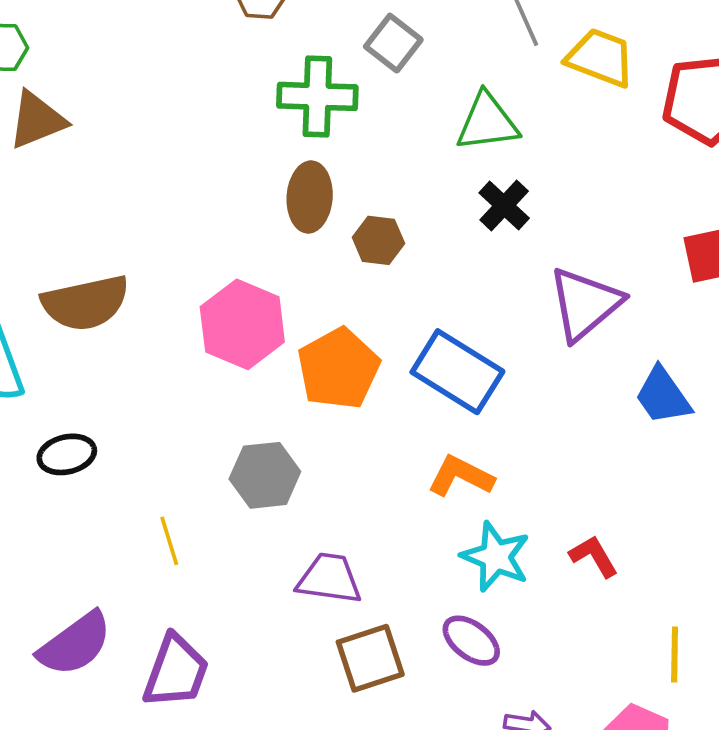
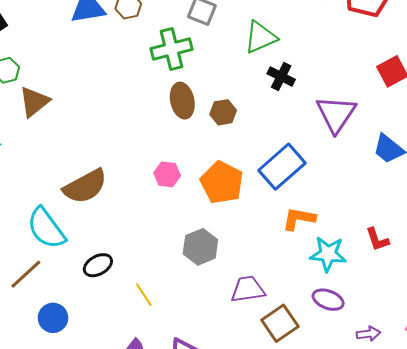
pink hexagon: (242, 324) -> (167, 174), size x0.6
blue rectangle: (457, 372) -> (282, 167), turned -57
yellow line: (169, 541) -> (144, 295), moved
red L-shape: (594, 556) -> (377, 239), turned -152

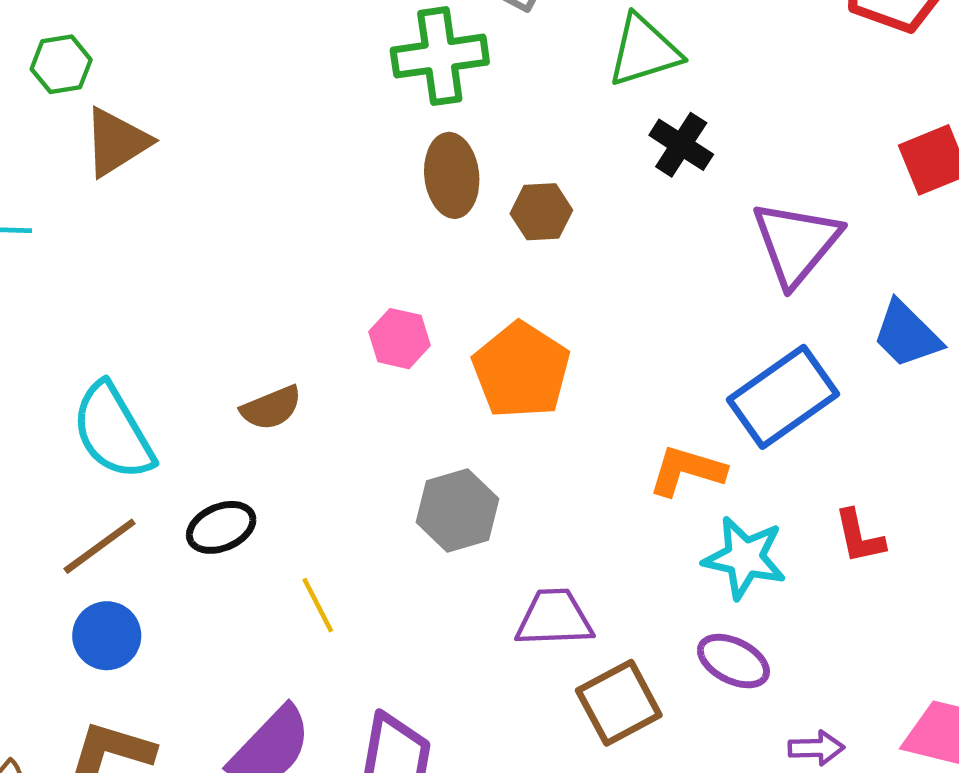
blue rectangle: (282, 167) -> (783, 397), moved
brown semicircle: (85, 186) -> (271, 408), moved, size x0.6
brown line: (26, 274) -> (100, 546), moved

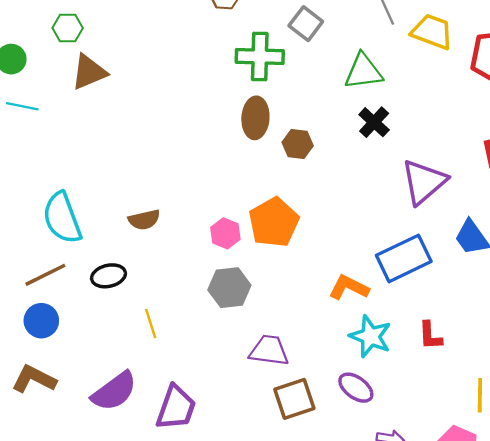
pink hexagon: (399, 339) -> (225, 233), moved

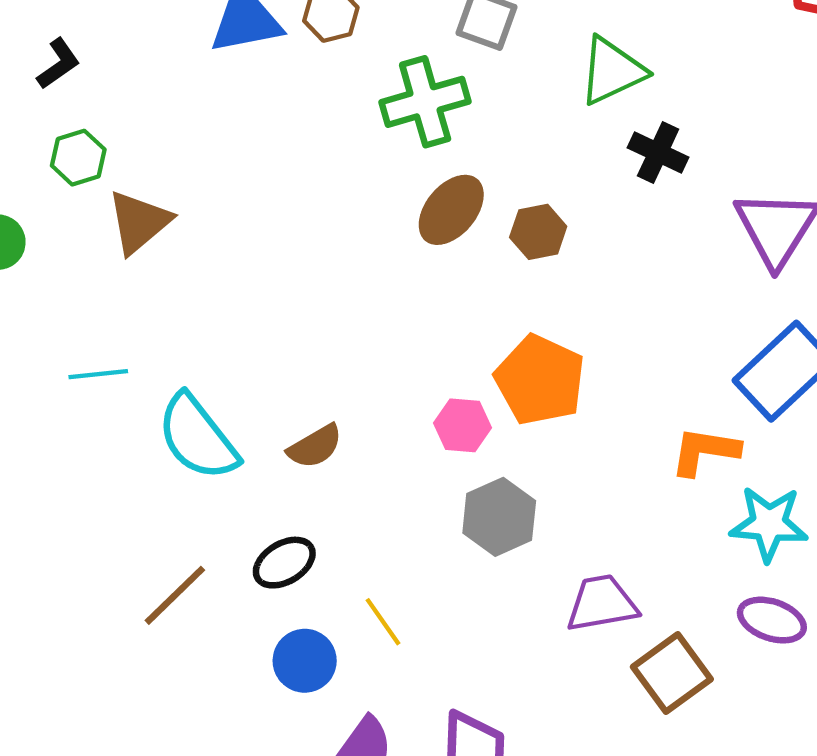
cyan line: (22, 106) -> (98, 374), moved
brown ellipse: (255, 118) -> (451, 210), turned 54
cyan semicircle: (62, 218) -> (198, 437), moved
blue circle: (41, 321) -> (305, 661), moved

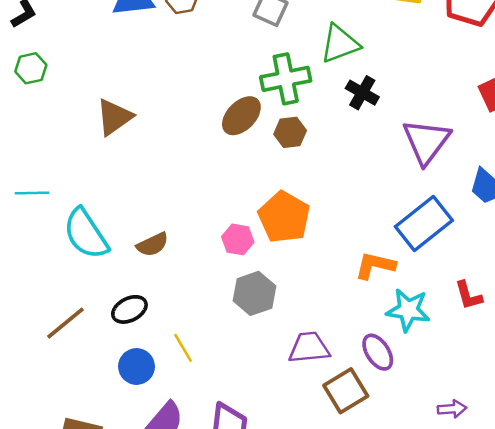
green cross: (425, 102) -> (286, 79), moved
brown triangle: (139, 222) -> (114, 117), moved
purple ellipse: (772, 620) -> (378, 352), moved, turned 33

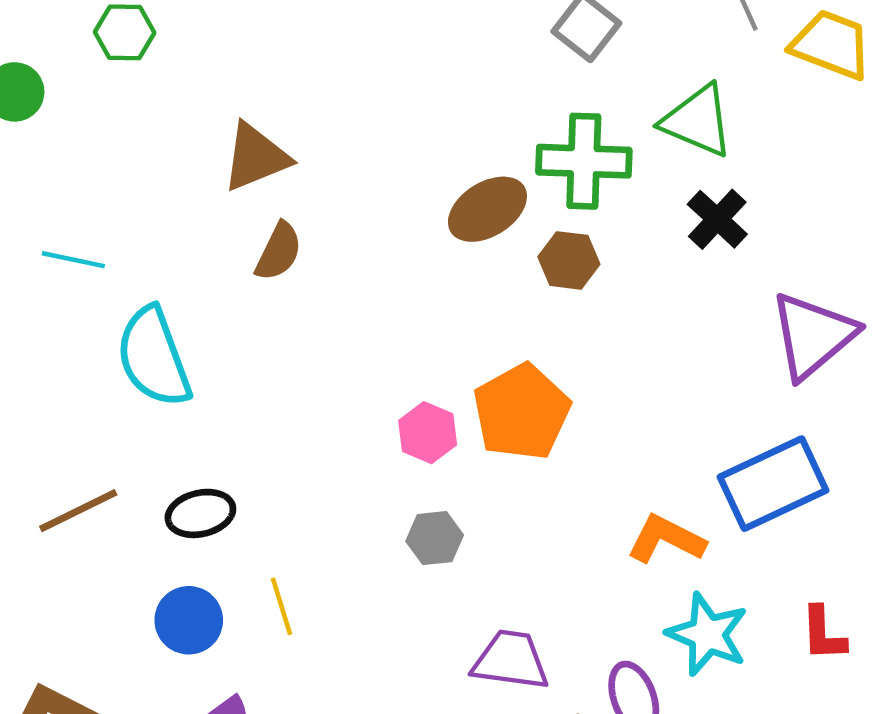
green triangle: (340, 44) -> (697, 121), turned 30
brown semicircle: (152, 244) -> (279, 251), moved, turned -52
gray hexagon: (254, 293) -> (435, 538), size x0.7

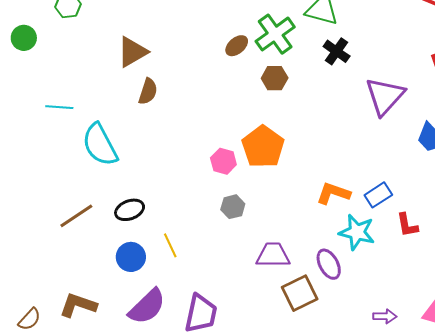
green cross: (584, 161) -> (275, 34), turned -30
brown ellipse: (487, 209) -> (237, 46), moved, size x0.7
blue rectangle: (773, 484) -> (378, 195), moved, size x0.6

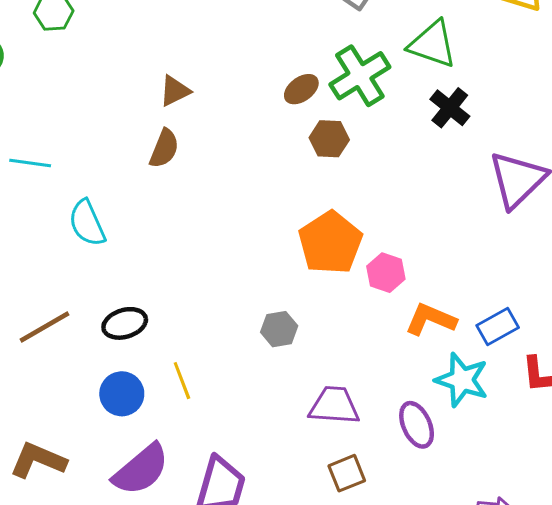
brown triangle: (132, 52) -> (175, 91), moved, size x0.7
brown hexagon: (275, 78) -> (329, 139), moved
cyan semicircle: (100, 145) -> (87, 223), size x0.7
pink hexagon: (223, 161) -> (386, 273), moved
brown square: (300, 293) -> (347, 473), moved, size x0.7

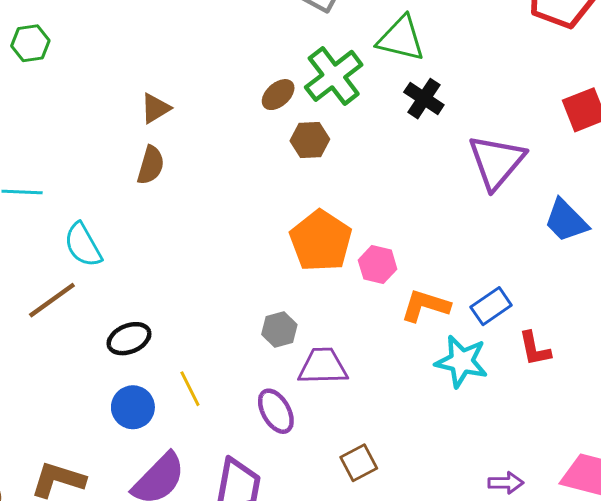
brown line: (45, 327) -> (52, 300), moved
purple trapezoid: (334, 406) -> (323, 366), moved
purple ellipse: (417, 425) -> (276, 411), moved

